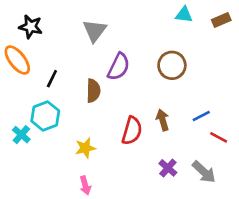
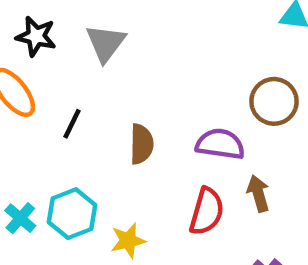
gray triangle: (95, 31) -> (106, 43), moved
purple semicircle: (119, 67) -> (220, 144), moved, turned -108
cyan hexagon: (45, 116) -> (72, 214), moved

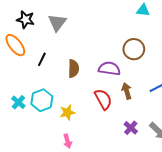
red semicircle: (207, 211) -> (103, 99), turned -45

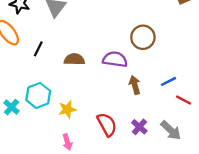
brown semicircle: (74, 69) -> (74, 59), turned -90
red semicircle: (103, 99) -> (107, 125), moved
cyan cross: (18, 102) -> (11, 107), moved

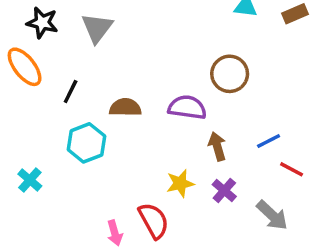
cyan hexagon: (38, 95) -> (86, 143), moved
yellow star: (67, 109) -> (180, 183), moved
red semicircle: (107, 125) -> (154, 221), moved
purple cross: (139, 127) -> (224, 191), moved

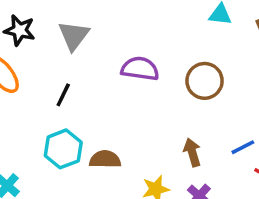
black line: (71, 92) -> (63, 95), moved
brown semicircle: (125, 107) -> (105, 159), moved
purple semicircle: (187, 107) -> (140, 69), moved

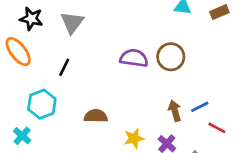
purple semicircle: (140, 69) -> (134, 58), moved
cyan hexagon: (63, 149) -> (42, 104), moved
brown arrow: (192, 152) -> (175, 111), moved

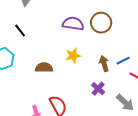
black line: (64, 67) -> (20, 31), turned -64
yellow star: (134, 138) -> (73, 56), moved

